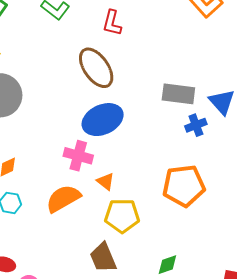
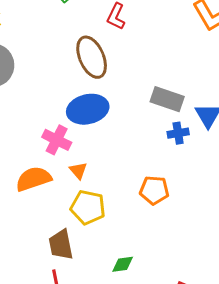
orange pentagon: (184, 186) -> (154, 190), size x0.7

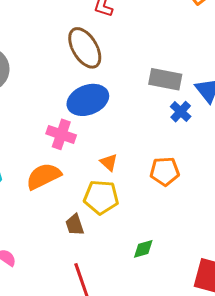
blue cross: (178, 133) -> (181, 112), turned -30
orange triangle: (78, 170) -> (109, 162), moved
brown trapezoid: (61, 245) -> (75, 225), moved, size x0.7

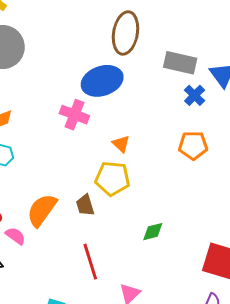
brown ellipse: (85, 48) -> (125, 33), moved, turned 39
orange pentagon: (165, 171) -> (193, 145), moved
orange semicircle: (44, 176) -> (42, 210), moved, turned -30

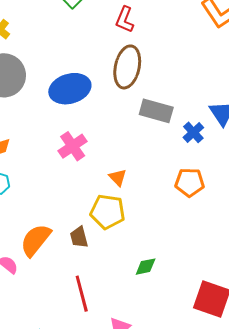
gray rectangle: (180, 63) -> (156, 111), moved
blue ellipse: (102, 81) -> (70, 89), moved
pink cross: (74, 115) -> (73, 146), turned 32

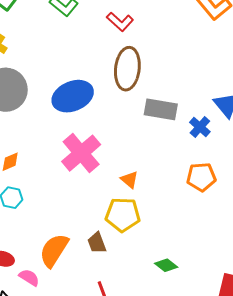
red L-shape: (125, 20) -> (120, 22), turned -64
pink cross: (73, 146) -> (81, 153), size x1.4
green diamond: (146, 267) -> (166, 265), turned 55

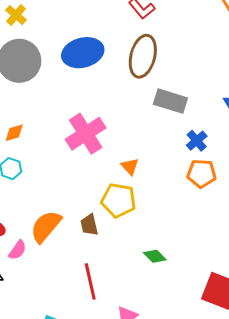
blue ellipse: (73, 96) -> (83, 53), moved
blue cross: (200, 127) -> (197, 141), moved
pink semicircle: (29, 278) -> (18, 250), turned 85

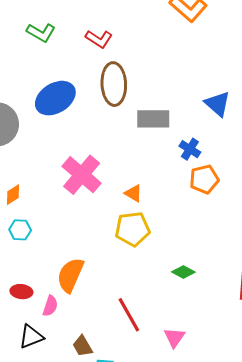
brown trapezoid: (89, 225) -> (82, 346), moved

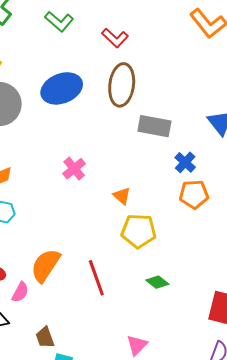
pink cross: (82, 175) -> (74, 169), size x0.6
yellow pentagon: (132, 229) -> (139, 231), moved
red line: (129, 315) -> (96, 278), moved

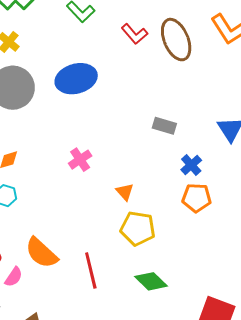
brown ellipse: (122, 85) -> (176, 40), moved, turned -36
gray rectangle: (154, 126) -> (164, 126), size x0.7
orange semicircle: (45, 265) -> (41, 253), turned -87
green diamond: (157, 282) -> (151, 281), size x1.4

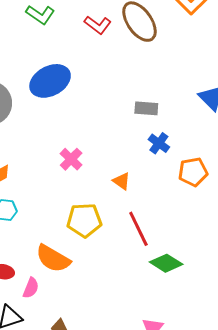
blue cross: (191, 165) -> (159, 143), moved
yellow pentagon: (138, 228) -> (84, 220), moved
red line: (91, 270) -> (138, 229), moved

